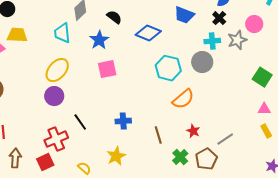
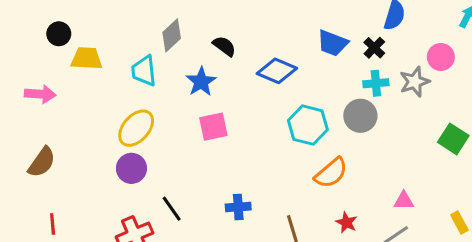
black cross: (219, 18) -> (374, 48), moved
yellow trapezoid: (17, 35) -> (87, 59), moved
pink triangle: (264, 109) -> (404, 201), moved

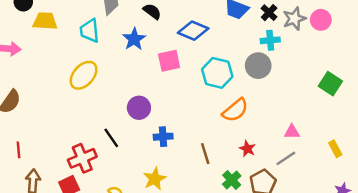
gray star: (415, 82) -> (294, 19), moved
pink square: (213, 127) -> (169, 61), moved
purple circle: (131, 168) -> (139, 108), moved

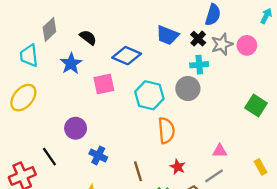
orange semicircle: (235, 110) -> (166, 130), turned -55
blue cross: (163, 137) -> (98, 155), turned 30

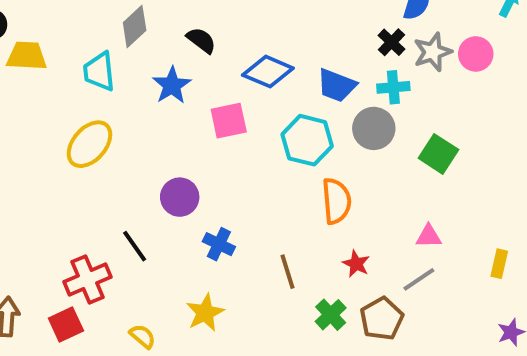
blue trapezoid: (167, 35) -> (337, 85), moved
green square: (256, 106) -> (438, 154), moved
yellow rectangle: (261, 167) -> (499, 264), turned 42

